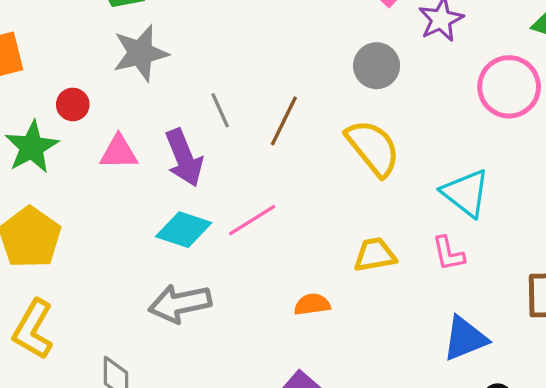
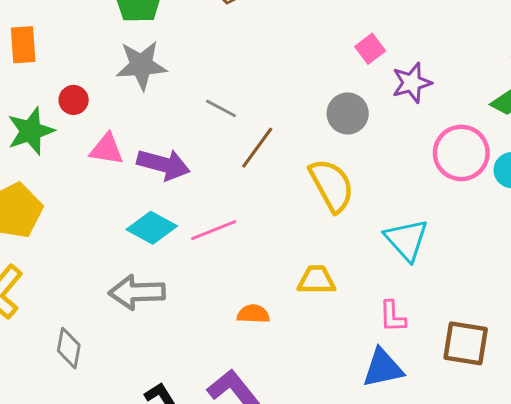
gray line: (220, 110) -> (221, 108), moved, turned -48
purple arrow: (184, 158) -> (163, 164), turned -63
pink L-shape: (448, 253) -> (393, 316), moved

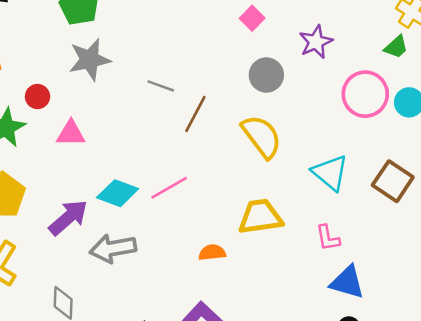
pink square: (370, 49) -> (252, 18), moved
purple arrow: (163, 164) -> (68, 218), moved, turned -48
yellow trapezoid: (316, 280) -> (260, 217), size x1.4
brown square: (466, 343) -> (393, 181), moved, turned 33
blue triangle: (383, 368) -> (347, 282), moved, turned 36

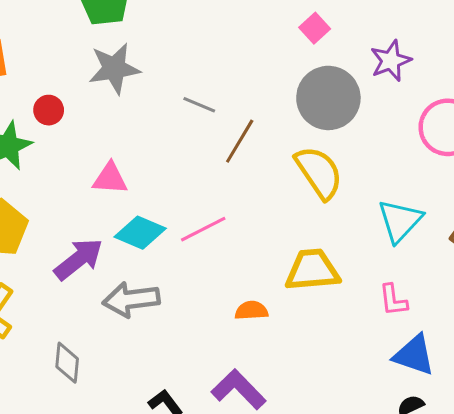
gray circle: (266, 75) -> (328, 98), size x1.5
pink triangle: (71, 133) -> (110, 179), moved
cyan triangle: (330, 173) -> (400, 221), turned 30

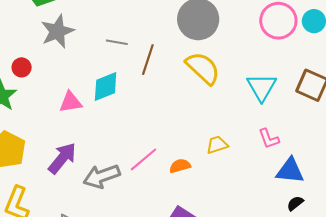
pink line: (203, 229) -> (143, 159), moved
cyan diamond: (140, 233) -> (106, 87), moved, turned -32
yellow trapezoid: (312, 270) -> (217, 145), moved, size x0.6

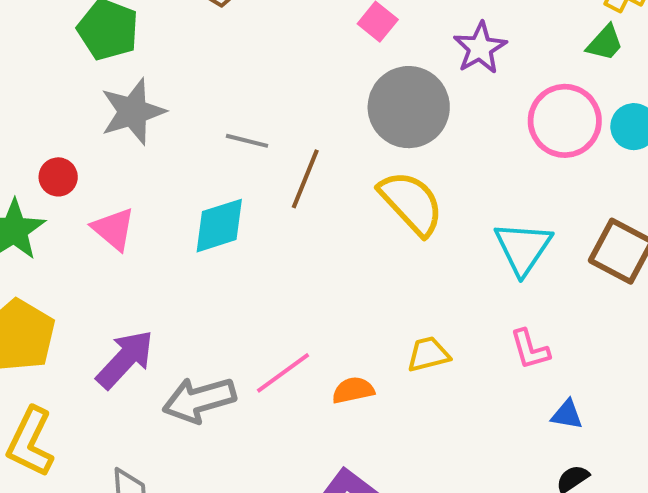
pink triangle: (71, 102) -> (114, 229), moved, turned 45
blue triangle: (290, 171) -> (567, 415), size x0.6

